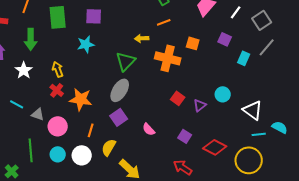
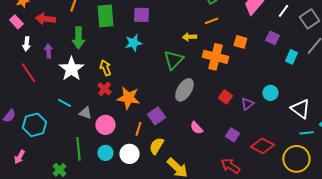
white star: (24, 70) -> (71, 69), size x1.4
gray ellipse: (120, 90) -> (184, 90), moved
purple square: (119, 117) -> (156, 116), moved

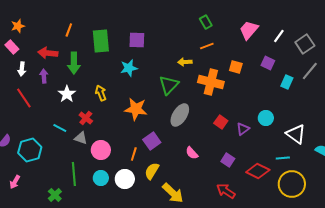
red arrow: (45, 19) -> (48, 53), moved
white star: (71, 69) -> (67, 94), size x0.7
red cross: (104, 89) -> (86, 118), moved
orange star: (128, 98) -> (136, 109), moved
cyan line: (306, 133) -> (283, 158), moved

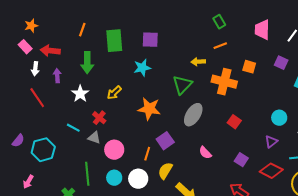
pink trapezoid: (249, 30) -> (262, 30), turned -40
red arrow: (48, 53) -> (50, 51), moved
yellow arrow: (101, 93) -> (114, 93), turned -112
purple triangle: (243, 129) -> (271, 142), moved

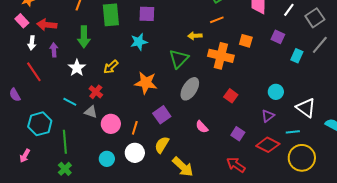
purple semicircle: (18, 141) -> (15, 95), moved, turned 112
orange line: (147, 154) -> (135, 128), moved
green line: (87, 174) -> (65, 142), moved
cyan circle: (114, 178) -> (107, 159), moved

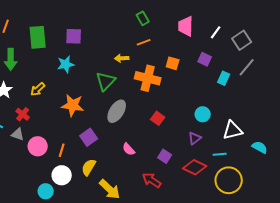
white triangle: (306, 108) -> (233, 130), turned -50
cyan circle: (107, 159) -> (46, 191), moved
red arrow: (236, 165) -> (152, 180), moved

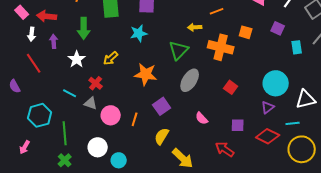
cyan rectangle: (224, 78) -> (297, 47), turned -32
cyan circle: (203, 114) -> (276, 83), size x1.6
purple square: (165, 156) -> (238, 125), turned -32
white circle: (62, 175) -> (98, 147), moved

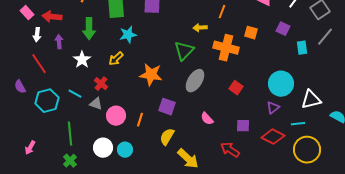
orange line: (217, 11) -> (222, 12), turned -48
cyan star: (139, 33) -> (128, 35), moved
purple square: (162, 106) -> (167, 107), turned -36
cyan hexagon: (40, 115) -> (47, 101), moved
cyan circle: (119, 160) -> (125, 150), moved

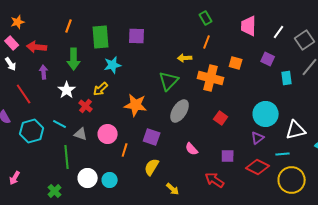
white arrow: (37, 35) -> (11, 64), moved, turned -40
red cross: (101, 84) -> (86, 106), moved
pink circle: (116, 116) -> (108, 134), moved
green line: (70, 134) -> (67, 157), moved
yellow arrow: (188, 159) -> (173, 189), size x0.6

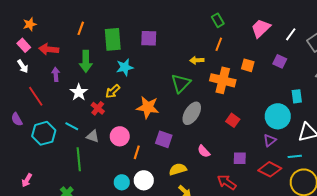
pink trapezoid: (249, 26) -> (261, 28), turned 45
cyan rectangle: (287, 78) -> (297, 96), moved
yellow semicircle: (152, 167) -> (178, 169), moved, turned 42
white circle: (88, 178) -> (144, 180), moved

